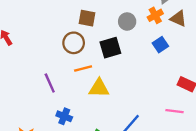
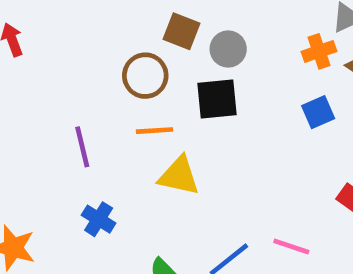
gray circle: (127, 22) -> (228, 49), moved
pink line: (174, 111) -> (291, 247), moved

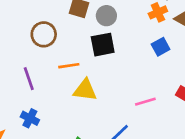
brown circle: (145, 76) -> (44, 34), moved
blue cross: (99, 219) -> (30, 118), moved
pink line: (291, 247) -> (145, 102), moved, turned -30

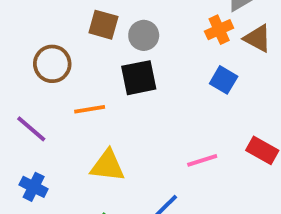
blue square: (161, 47) -> (224, 80), turned -30
purple line: (29, 79) -> (31, 129), turned -30
yellow triangle: (85, 90) -> (107, 166), moved

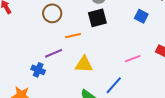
purple line: (31, 129) -> (54, 53), moved, turned -60
blue cross: (34, 187) -> (38, 70), moved

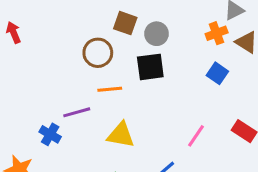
brown circle: (52, 13) -> (98, 53), moved
pink line: (133, 59) -> (196, 136), turned -42

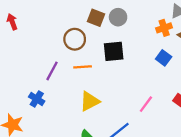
gray circle: (156, 34) -> (118, 17), moved
purple line: (77, 112) -> (52, 71), moved, turned -48
yellow triangle: (121, 135) -> (90, 101), turned -40

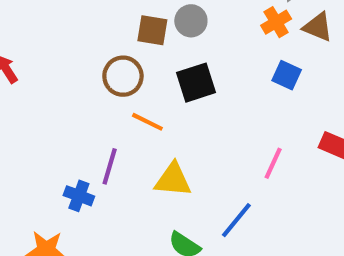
orange line: (83, 67) -> (147, 122), turned 42
purple line: (52, 71) -> (110, 166), moved
yellow triangle: (90, 101) -> (173, 180), turned 45

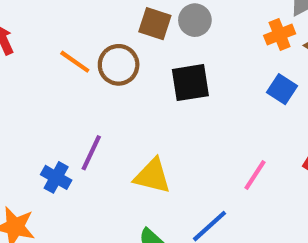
orange line: (147, 122) -> (75, 62), moved

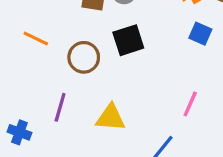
brown circle: (119, 65) -> (84, 57), moved
blue cross: (56, 177) -> (19, 132), moved

